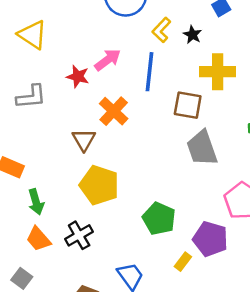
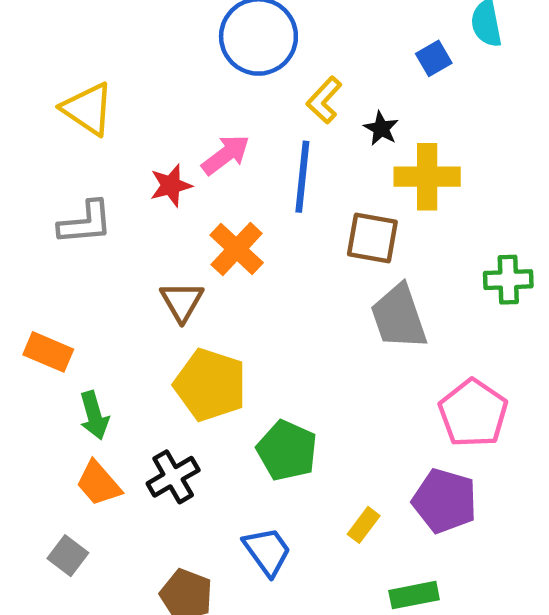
black star: (192, 35) -> (381, 128), moved
red star: (78, 76) -> (171, 185), turned -30
green pentagon: (159, 219) -> (287, 451), moved
purple pentagon: (210, 239) -> (445, 501), moved

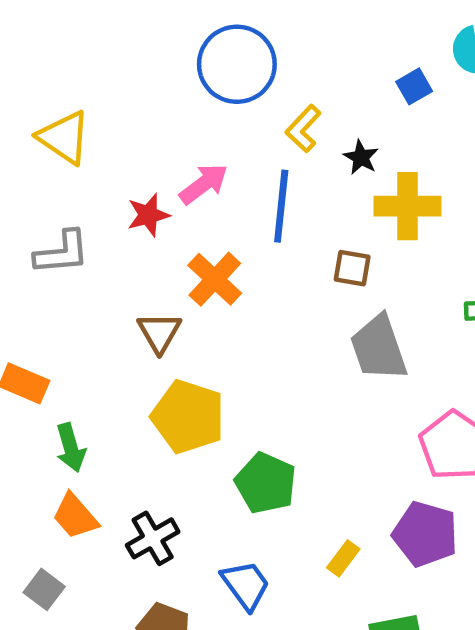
brown square: (372, 238) -> (352, 268), size x0.7
black cross: (173, 477) -> (153, 538), moved

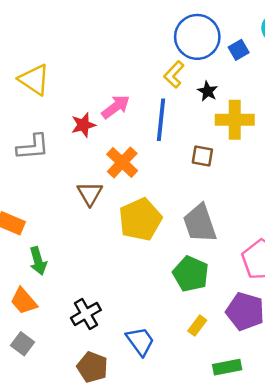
blue circle: (237, 64) -> (197, 37), moved
gray trapezoid: (379, 348) -> (200, 223), moved
yellow pentagon: (188, 417) -> (140, 219), moved, turned 30
green pentagon: (266, 483) -> (191, 274), moved
orange trapezoid: (75, 516) -> (24, 301), moved

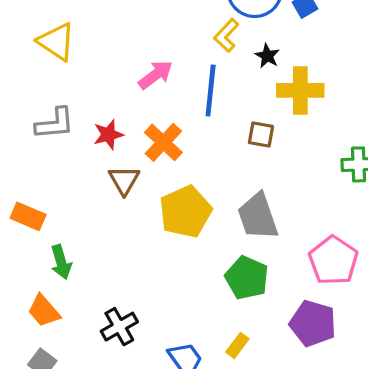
red star: (83, 125) -> (108, 135), moved
yellow rectangle: (197, 326) -> (237, 345), moved

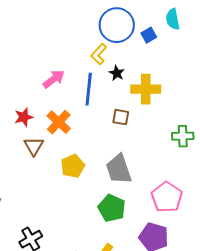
black star: (267, 56) -> (117, 73), moved
yellow pentagon: (185, 212) -> (73, 166), size x0.7

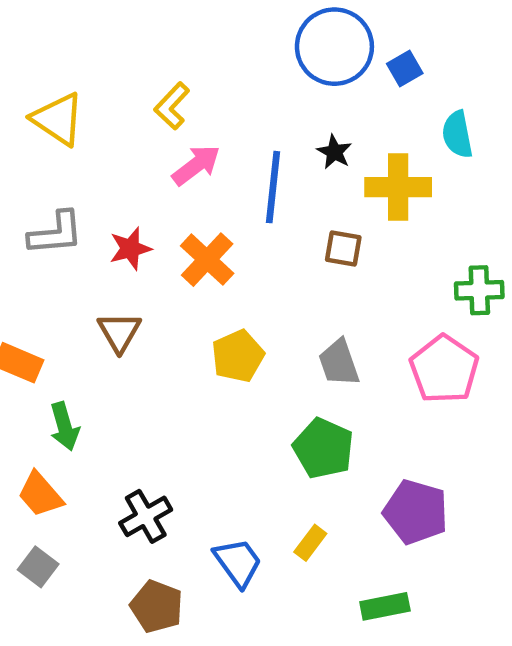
cyan semicircle: (173, 19) -> (457, 134), moved
yellow L-shape: (99, 54) -> (172, 106), moved
brown triangle: (34, 146) -> (119, 332), moved
gray trapezoid: (119, 169) -> (339, 363), size x0.7
pink pentagon: (167, 197) -> (444, 369), moved

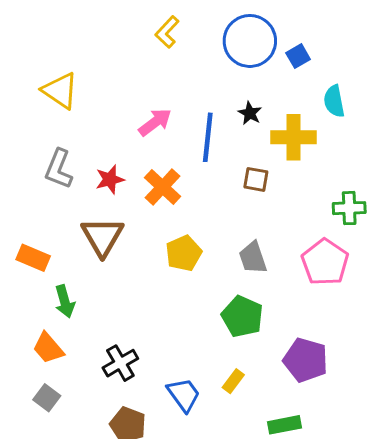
yellow L-shape: (172, 106) -> (167, 32), moved
gray L-shape: (56, 233) -> (59, 169), turned 117
brown triangle: (119, 332) -> (102, 237), size x1.4

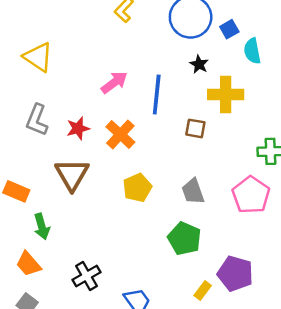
cyan semicircle: (334, 101) -> (252, 51), moved
black star: (250, 113) -> (199, 64), moved
yellow rectangle: (233, 381) -> (203, 291), moved

